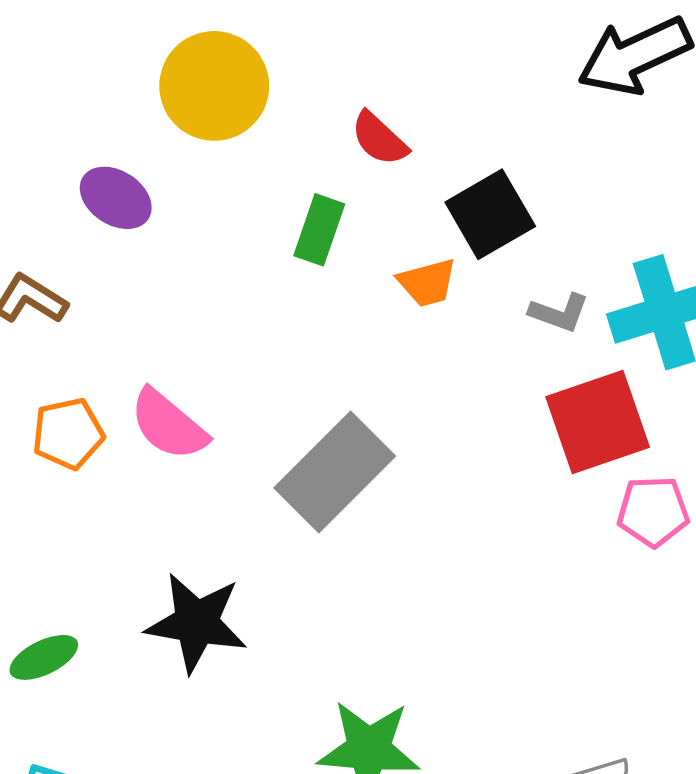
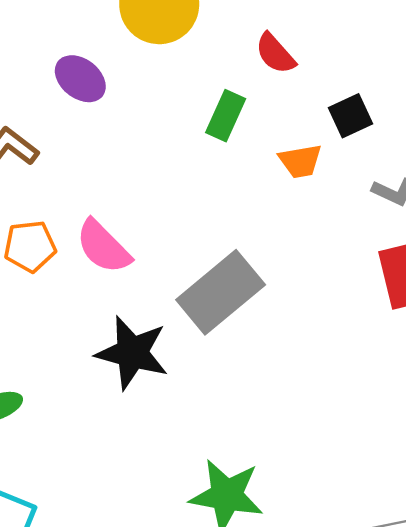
black square: (490, 214) -> (351, 116), size x0.7
black star: (196, 623) -> (132, 353), moved

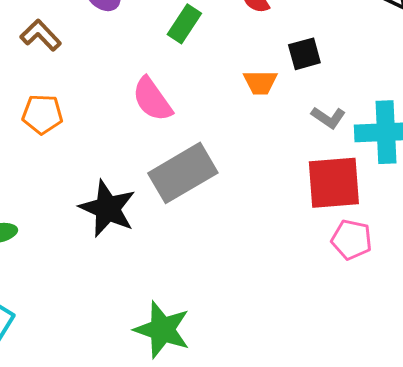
green rectangle: (226, 116) -> (184, 24), moved
pink semicircle: (103, 247) -> (152, 99), moved

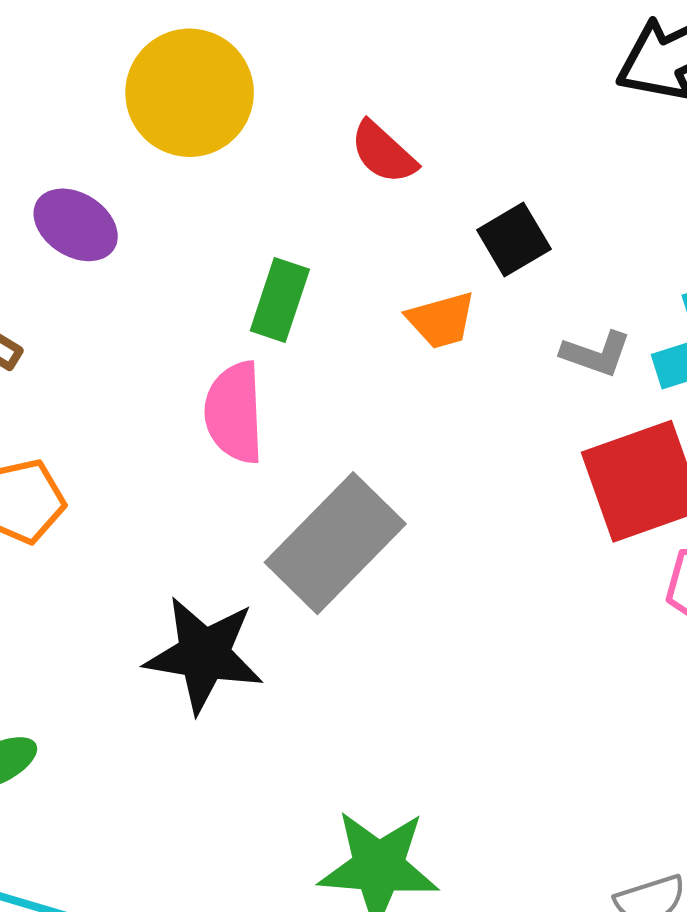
green rectangle: (184, 24) -> (280, 300), moved
pink semicircle: (152, 99) -> (234, 413), turned 48

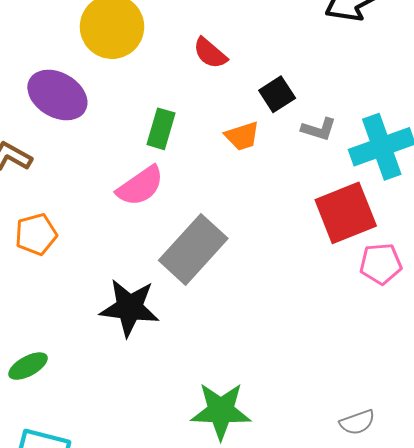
purple ellipse: (76, 225) -> (57, 95), size x1.4
gray L-shape: (596, 354) -> (319, 129), moved
pink semicircle: (234, 413) -> (140, 186), turned -120

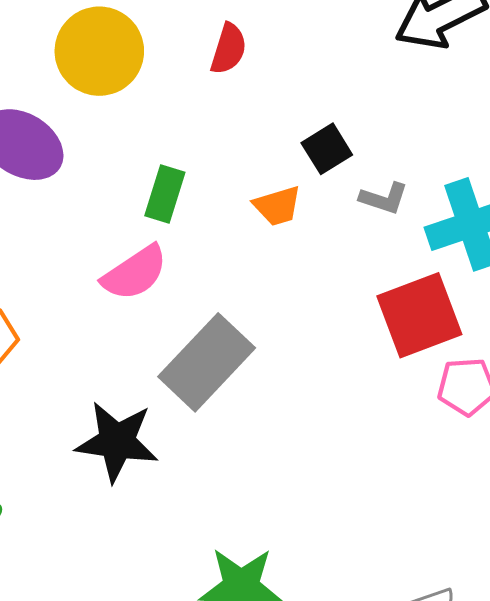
red semicircle: (210, 53) -> (229, 49), moved, turned -114

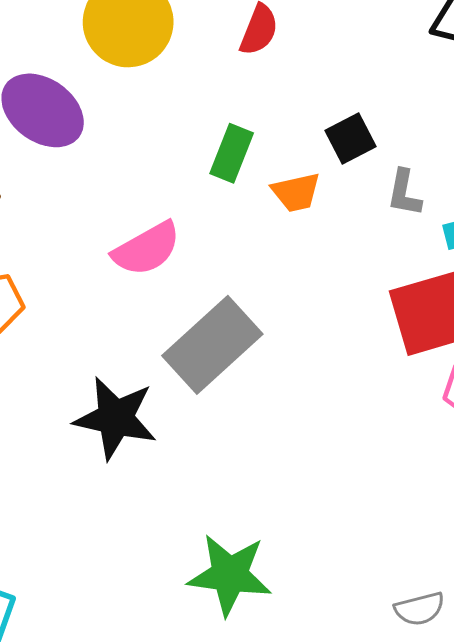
green rectangle: (165, 194) -> (232, 153), moved
gray L-shape: (384, 198) -> (404, 193), turned 78

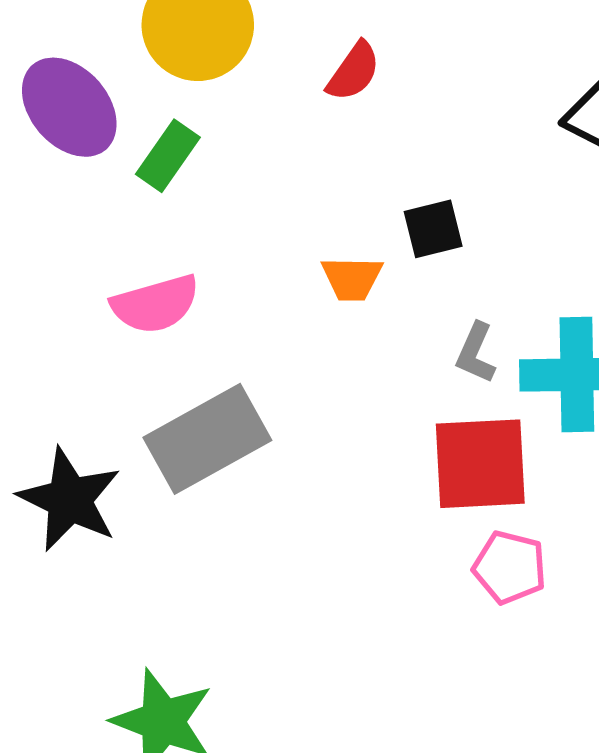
green rectangle: (232, 153) -> (168, 156), moved
gray L-shape: (404, 193) -> (476, 353), moved

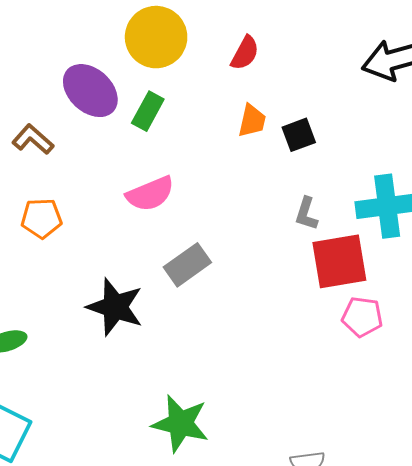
orange trapezoid: (352, 278) -> (252, 121), moved, turned -72
gray L-shape: (476, 353) -> (306, 214), moved
gray rectangle: (207, 439) -> (187, 265), size x0.7

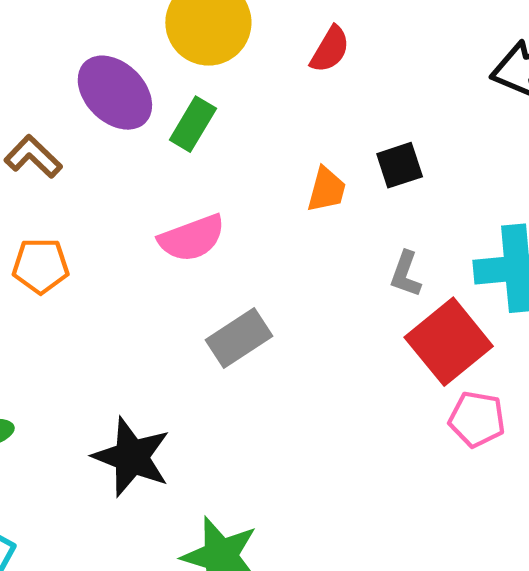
orange trapezoid: (252, 121) -> (327, 190), moved
red square: (339, 261) -> (449, 342), turned -32
black star: (115, 307) -> (132, 457), moved

